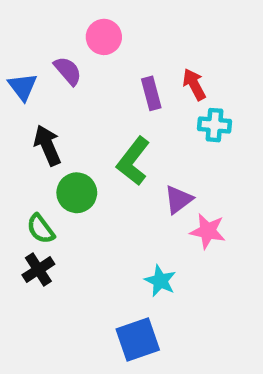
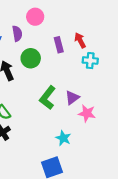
purple semicircle: (68, 71) -> (17, 34), turned 32
green L-shape: (133, 161) -> (48, 98), moved
green circle: (77, 193) -> (31, 58), moved

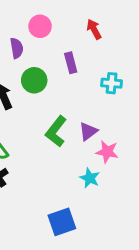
red arrow: (80, 40) -> (94, 29), moved
cyan star: (63, 138) -> (90, 178), moved

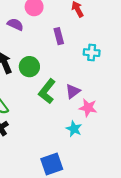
purple semicircle: (17, 48) -> (15, 24), turned -56
green circle: (34, 80) -> (29, 67), moved

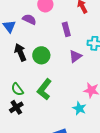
green L-shape: (47, 91) -> (44, 89), moved
purple triangle: (73, 91) -> (75, 56), moved

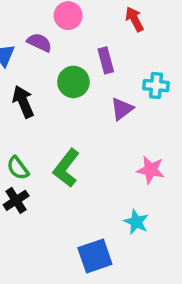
green circle: (41, 55) -> (73, 82), moved
cyan star: (79, 108) -> (136, 222), moved

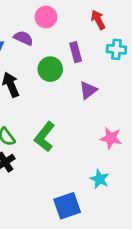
cyan cross: (156, 86) -> (116, 49), moved

